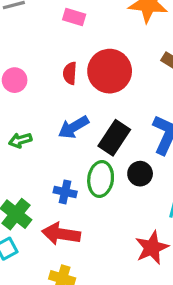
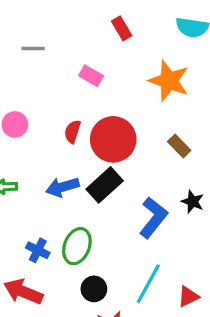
black rectangle: (114, 138) -> (105, 185), moved
black circle: (140, 174) -> (94, 289), moved

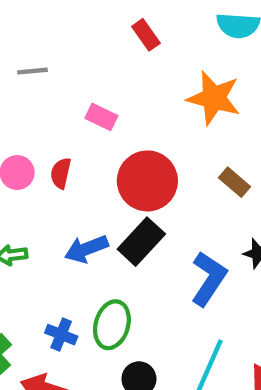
pink rectangle: (91, 76) -> (101, 117), moved
red semicircle: (73, 132) -> (61, 173), moved

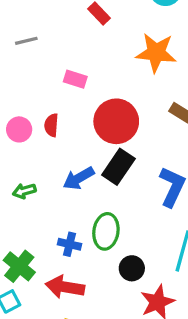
gray line: (32, 71) -> (26, 41), moved

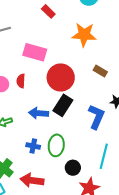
pink rectangle: (75, 79) -> (35, 52), size x1.6
blue arrow: (79, 178) -> (39, 113), turned 36
blue cross: (69, 244) -> (33, 146), moved

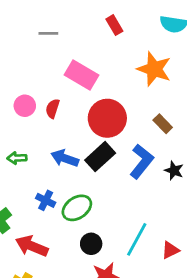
blue L-shape: (96, 117) -> (142, 161), moved
green ellipse: (56, 145) -> (77, 208), turned 35

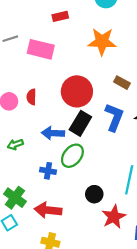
red rectangle: (114, 25) -> (60, 16), turned -56
pink rectangle: (82, 75) -> (41, 49), moved
green ellipse: (77, 208) -> (72, 156), moved

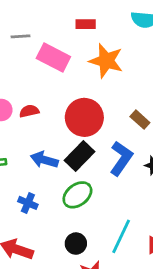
orange star: (102, 42) -> (106, 61), moved
red semicircle: (31, 97) -> (29, 111), turned 63
green ellipse: (72, 156) -> (77, 195), moved

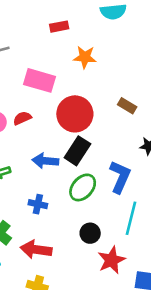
pink rectangle: (53, 57) -> (40, 80), moved
orange star: (106, 61) -> (85, 57), size x0.7
blue L-shape: (121, 158) -> (120, 177), moved

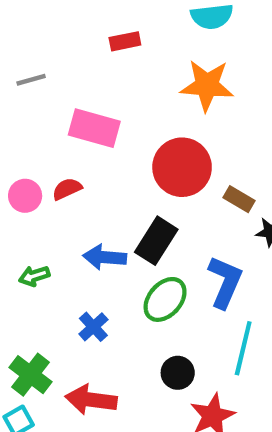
orange star: (85, 57) -> (207, 85), moved, size x1.4
brown rectangle: (127, 106) -> (239, 199), moved
red circle: (75, 114) -> (182, 167), moved
blue cross: (38, 204) -> (93, 327), turned 36

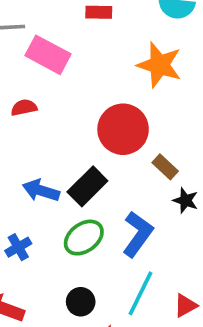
pink rectangle: (94, 128) -> (48, 55), moved
red semicircle: (67, 189) -> (24, 108), moved

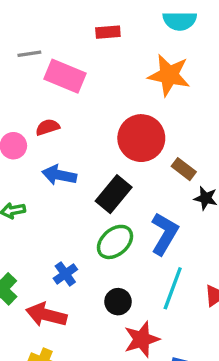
blue arrow: (41, 191) -> (59, 175), moved
blue cross: (18, 247) -> (65, 274), moved

